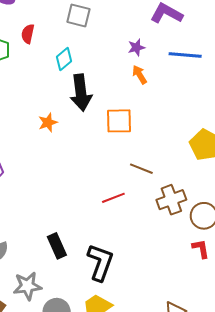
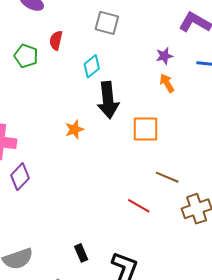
red line: (113, 198) -> (139, 206), turned 50
black rectangle: (57, 246) -> (81, 253), size x0.7

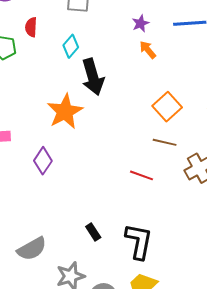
orange star: (74, 129) -> (65, 112), size x1.8
orange square: (146, 129) -> (167, 107), moved, turned -32
purple diamond: (20, 177) -> (43, 161), moved

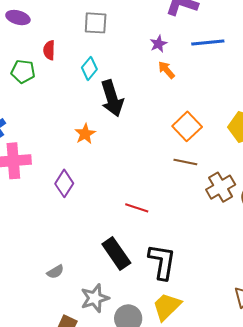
orange star: (65, 112) -> (85, 134), size x0.6
red line: (142, 175) -> (137, 208), moved
black rectangle: (93, 232) -> (116, 253), size x1.8
gray semicircle: (32, 249) -> (55, 272), size x0.6

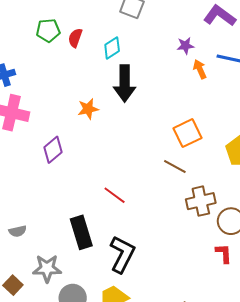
red semicircle: (49, 50) -> (75, 38), moved
orange arrow: (166, 70) -> (200, 69), moved
green pentagon: (23, 71) -> (48, 30), turned -30

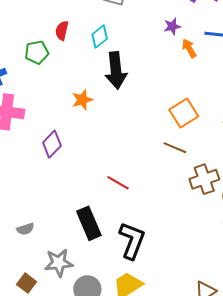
green pentagon: (48, 30) -> (37, 52), moved

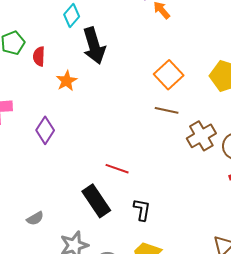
red semicircle: (62, 31) -> (39, 56), moved
red line: (118, 183) -> (117, 169), moved
black L-shape: (132, 241) -> (142, 210), size x0.6

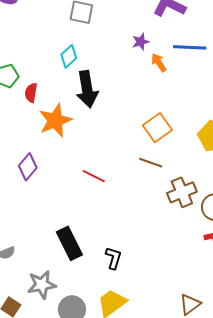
orange star: (67, 81) -> (55, 120), size x1.6
red line: (117, 169) -> (94, 176), moved

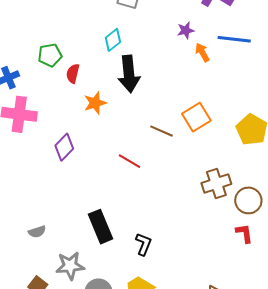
orange star: (55, 120) -> (95, 103), size x0.7
brown line: (151, 163) -> (161, 131), moved

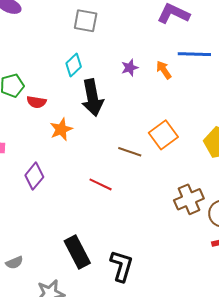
purple star: (186, 30) -> (130, 68), moved
red semicircle: (73, 74) -> (37, 102), turned -90
black L-shape: (144, 244) -> (122, 266), size x1.4

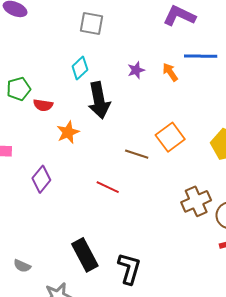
gray semicircle: (14, 263) -> (22, 266), turned 48

